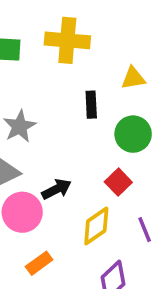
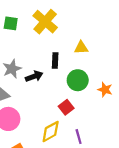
yellow cross: (67, 40) -> (45, 22), turned 30
black arrow: (57, 189) -> (34, 76), moved

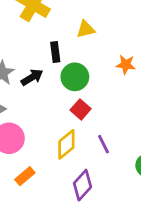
green circle: (78, 80) -> (75, 77), moved
orange star: (105, 90) -> (126, 65), moved

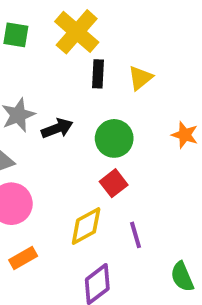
yellow triangle: (86, 29) -> (140, 78), turned -36
black rectangle: (55, 52) -> (98, 74), moved

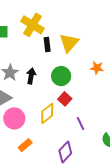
yellow triangle: (140, 78) -> (69, 43), size x1.5
black arrow: (57, 128) -> (31, 76), turned -49
yellow diamond: (86, 226) -> (47, 113), moved

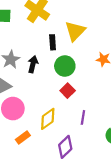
black rectangle: (47, 44) -> (53, 42), moved
yellow diamond: (47, 113) -> (48, 119), moved
purple line: (80, 123) -> (83, 117), turned 32

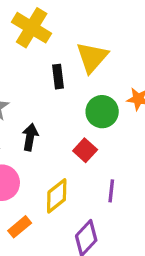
black arrow: (33, 64) -> (30, 137), moved
green circle: (65, 66) -> (102, 112), moved

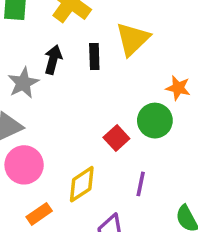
green circle: (102, 112) -> (155, 121), moved
black arrow: (30, 137) -> (53, 60), moved

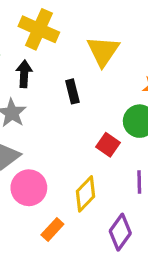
black rectangle: (94, 57) -> (72, 91), moved
black arrow: (53, 60) -> (24, 74), moved

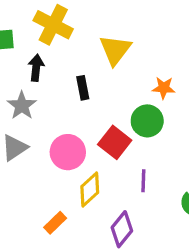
red square: (108, 145) -> (115, 142), size x1.4
pink circle: (29, 188) -> (68, 152), moved

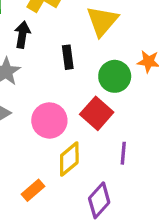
green circle: (147, 121) -> (115, 76), moved

